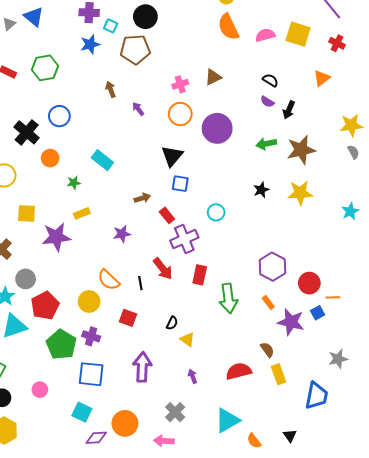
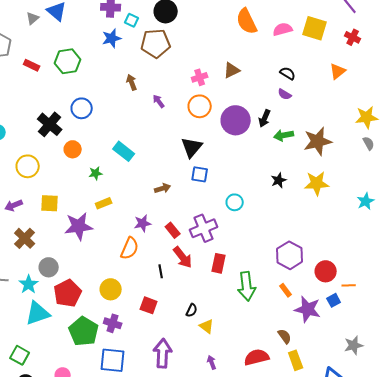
black arrow: (289, 110) -> (265, 118), moved
red rectangle: (167, 215) -> (173, 230), moved
orange semicircle: (109, 280) -> (130, 248), moved, turned -110

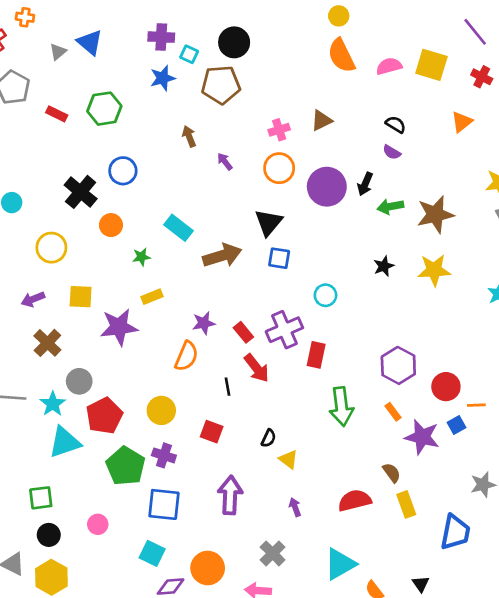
brown arrow: (163, 188) -> (222, 256), moved, size x1.8
red rectangle: (219, 263) -> (316, 355), moved
green square: (20, 355) -> (41, 498), turned -36

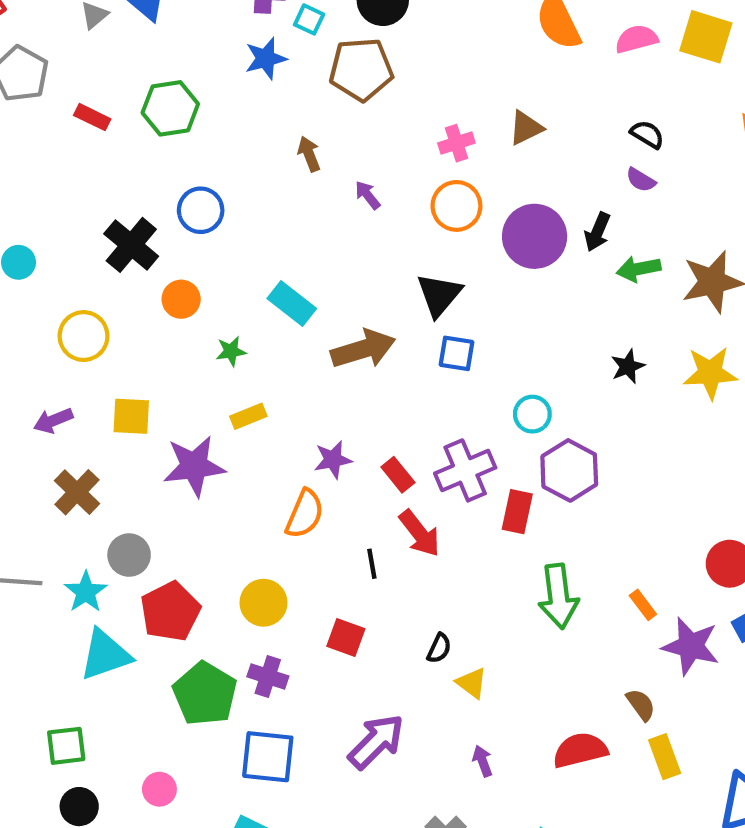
purple hexagon: (398, 365) -> (569, 470), moved
purple arrow: (230, 495) -> (376, 742), turned 42

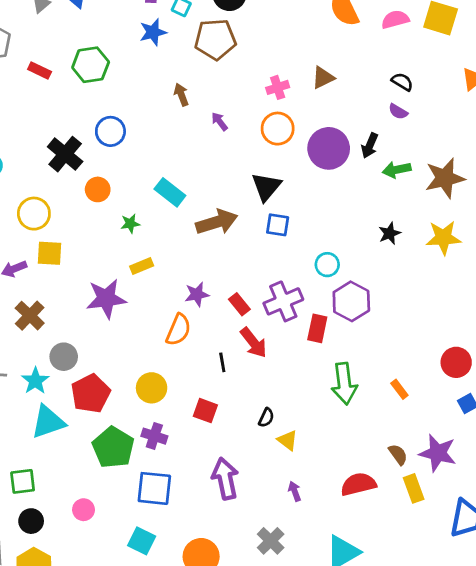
yellow square: (131, 416) -> (49, 253), moved
purple star: (691, 646) -> (438, 453), moved
purple arrow: (376, 742) -> (225, 479), turned -57

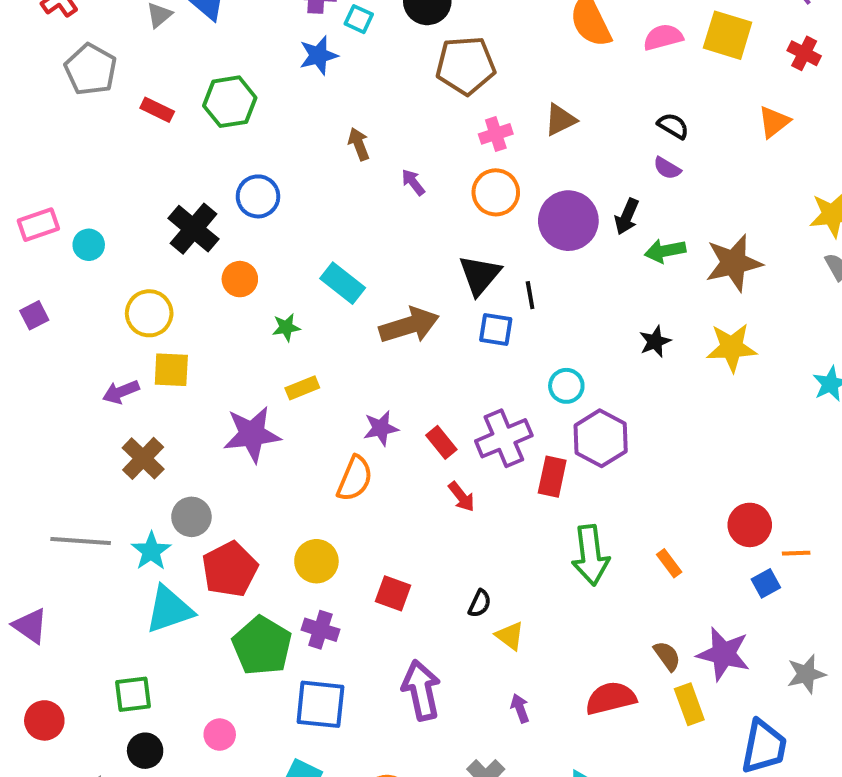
brown pentagon: (215, 39) -> (466, 65), moved
red arrow: (254, 343) -> (462, 497), size x0.7
black line: (222, 362) -> (530, 295), moved

